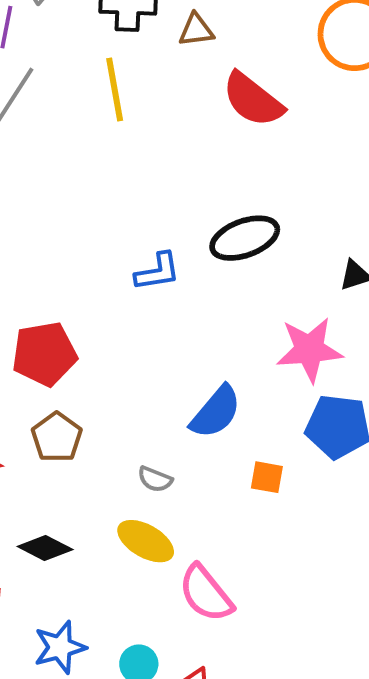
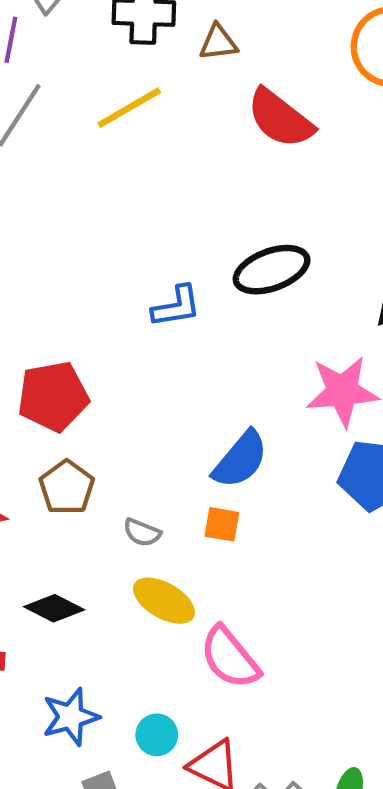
yellow line: (115, 90) -> (129, 108), turned 70
orange square: (267, 477) -> (222, 524), moved
gray semicircle: (155, 479) -> (142, 532), moved

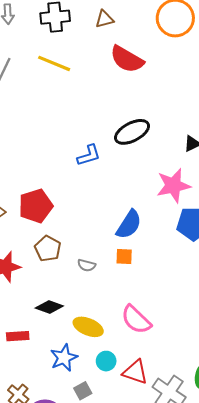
brown triangle: (218, 43) -> (105, 19), moved
yellow line: (129, 108) -> (54, 63), turned 60
yellow ellipse: (164, 601) -> (88, 327), moved

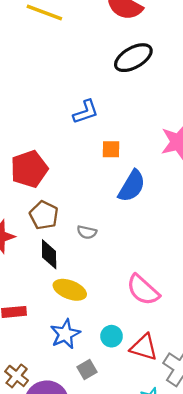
black ellipse: (132, 132) -> (133, 58), moved
orange square: (124, 256) -> (111, 149), moved
black diamond: (49, 307) -> (49, 254), moved, turned 72
yellow ellipse: (88, 327) -> (70, 290), moved

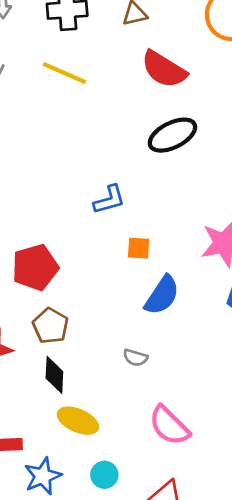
gray semicircle: (87, 232) -> (135, 358), moved
blue star: (65, 334) -> (43, 476), moved
cyan circle: (112, 336) -> (104, 475), moved

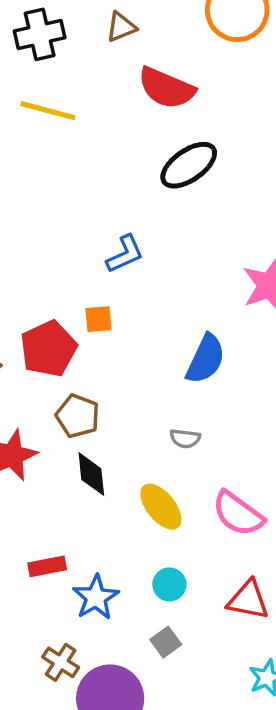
orange square: (139, 248) -> (98, 319), moved
yellow ellipse: (78, 421) -> (161, 507), moved, turned 36

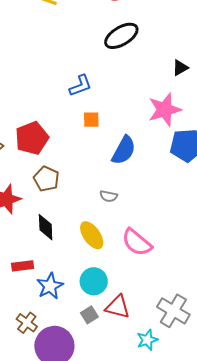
orange square: (98, 319) -> (91, 120), moved
black diamond: (91, 474) -> (46, 227), moved
cyan circle: (169, 584) -> (94, 281), size x1.4
red triangle: (248, 600) -> (118, 307), moved

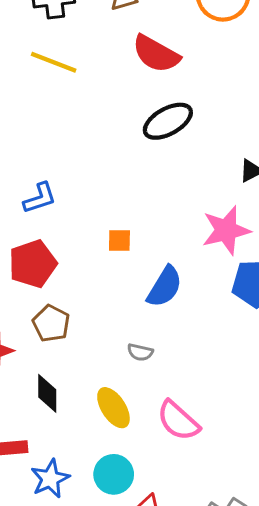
blue L-shape: (80, 86) -> (40, 198), moved

